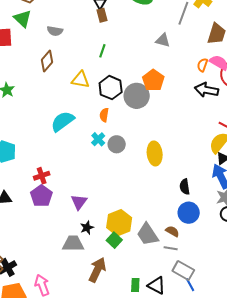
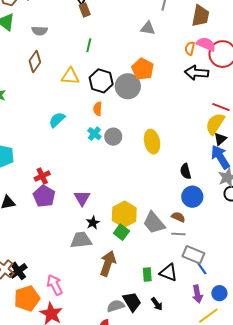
cyan semicircle: (63, 121) -> (57, 120), size x0.7

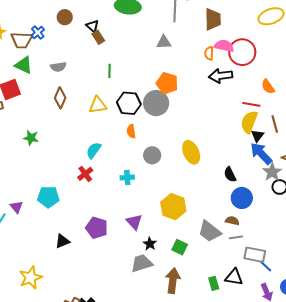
cyan cross: (94, 134) -> (127, 177), moved, turned -32
red cross: (42, 176) -> (85, 174), moved
yellow hexagon: (124, 214) -> (173, 207), moved

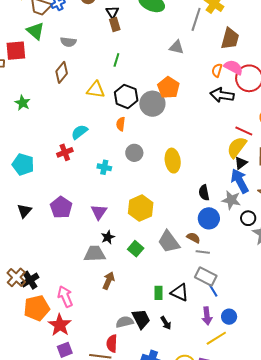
gray star: (272, 172) -> (231, 200), moved, turned 30
gray line: (236, 237) -> (203, 252), moved
black triangle: (62, 241) -> (24, 211), turned -42
brown arrow: (173, 281) -> (109, 281), moved, size x0.7

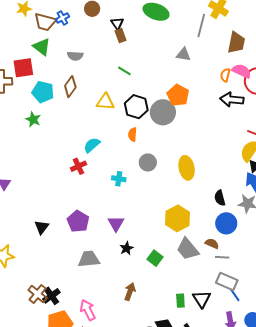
green line: (116, 60) -> (124, 71), turned -72
cyan pentagon: (23, 164) -> (43, 92), moved
yellow hexagon: (141, 208) -> (177, 218), moved
gray trapezoid: (95, 254) -> (89, 259), moved
black triangle: (180, 292) -> (202, 299), turned 36

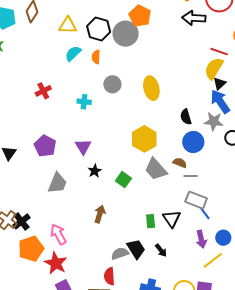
cyan semicircle: (92, 145) -> (73, 53), moved
gray trapezoid: (89, 259) -> (57, 183), turned 120

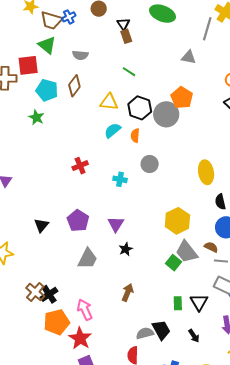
yellow ellipse: (151, 88) -> (206, 172), moved
green square: (123, 180) -> (174, 263), moved
black arrow: (161, 250) -> (194, 336), moved

